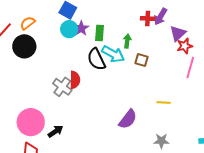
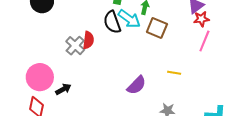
brown square: (142, 60) -> (157, 28), size x1.5

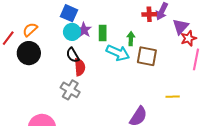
black semicircle: (112, 22) -> (73, 55), moved, size x0.7
red semicircle: (88, 40) -> (80, 67), moved

